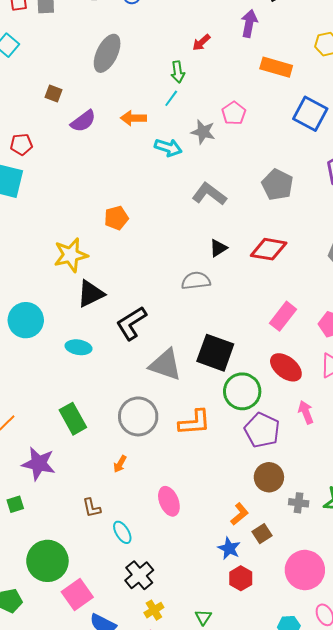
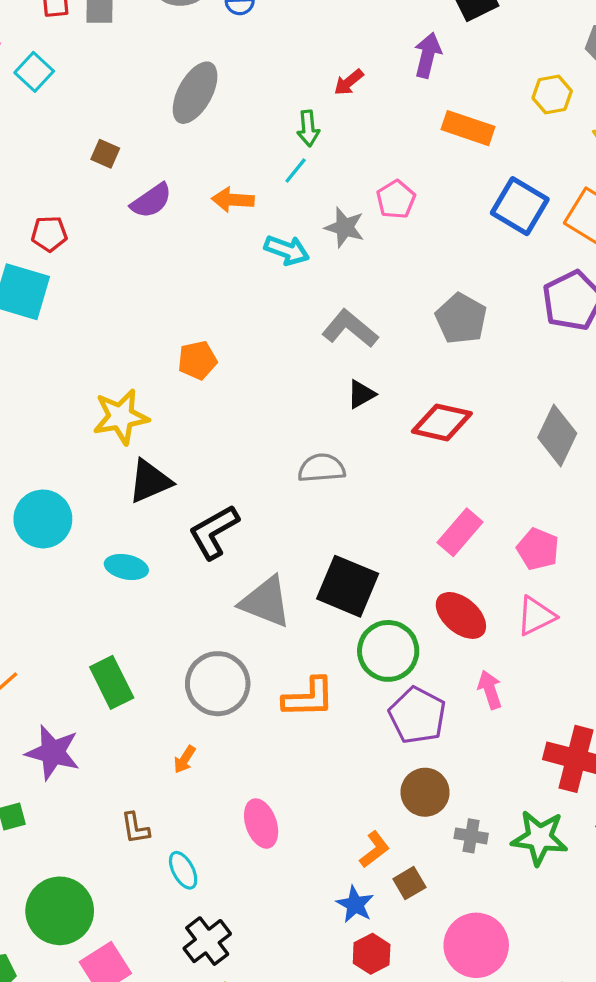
black triangle: (218, 248) -> (361, 394), moved

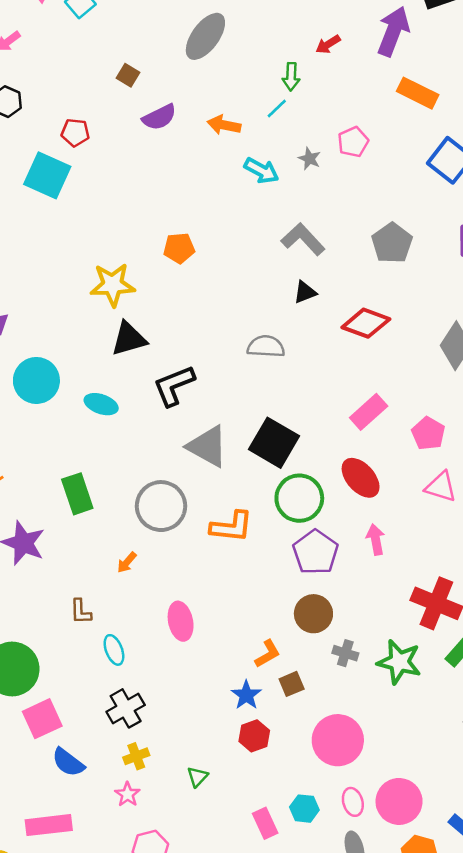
purple arrow: (428, 55) -> (393, 31), size x1.4
gray star: (345, 227) -> (309, 159), size x0.7
cyan circle: (43, 519) -> (36, 380), moved
pink triangle: (536, 616) -> (441, 487), moved, turned 36

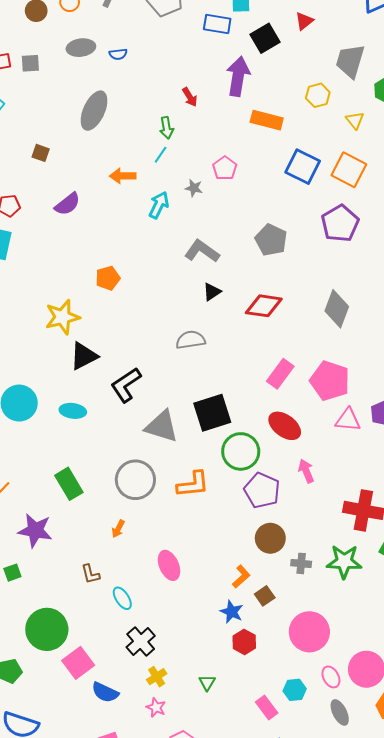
red arrow: (328, 44) -> (190, 97), turned -78
purple semicircle: (159, 117) -> (68, 204), moved
cyan arrow: (261, 171) -> (159, 205), turned -80
pink pentagon: (428, 433) -> (330, 381), size x1.5
black square: (274, 443) -> (212, 413), turned -36

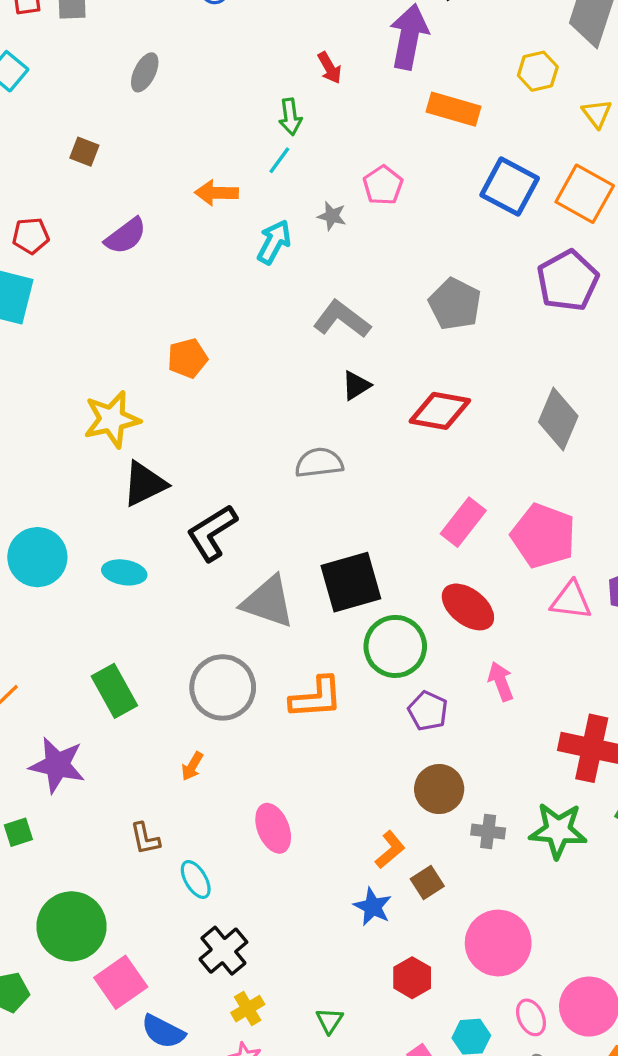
gray ellipse: (94, 111) -> (145, 72), moved, size x0.6
purple pentagon: (262, 490) -> (428, 711), size x0.7
red hexagon: (244, 642) -> (412, 978), moved

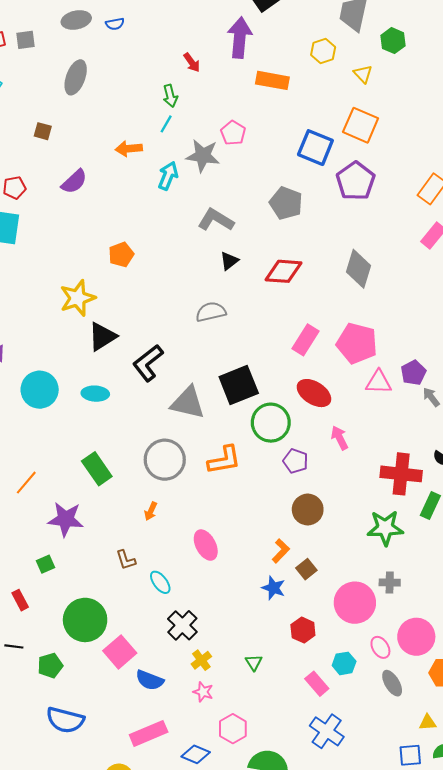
gray ellipse: (145, 72) -> (76, 77), size x1.4
blue square: (510, 187) -> (315, 148), moved
gray star: (332, 216) -> (203, 156), size x1.8
gray cross: (488, 832) -> (390, 583), moved

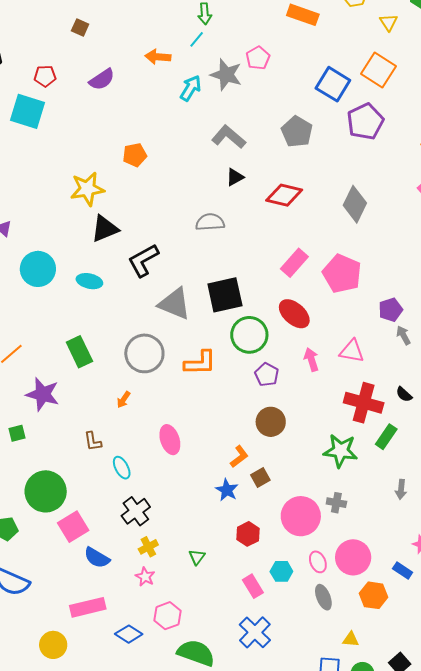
pink triangle: (378, 382) -> (352, 351), moved

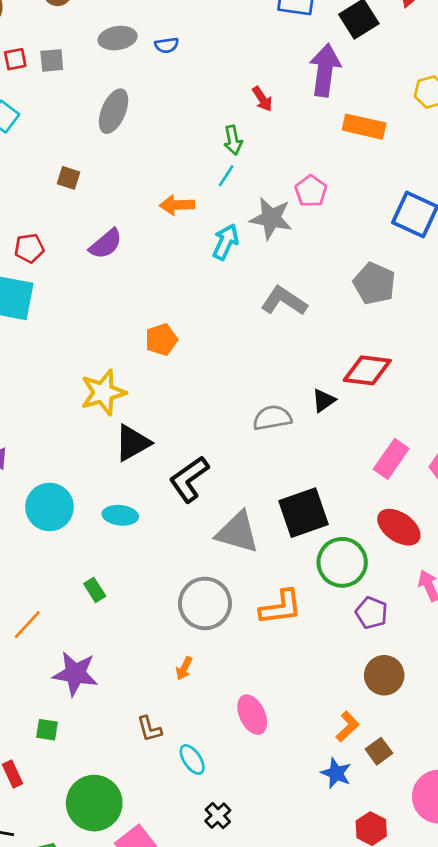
black triangle: (235, 177) -> (324, 401), moved
green rectangle: (79, 352) -> (95, 590), moved, size x0.6
green square: (17, 433) -> (47, 730), turned 30
black cross: (136, 511) -> (218, 816), size x0.7

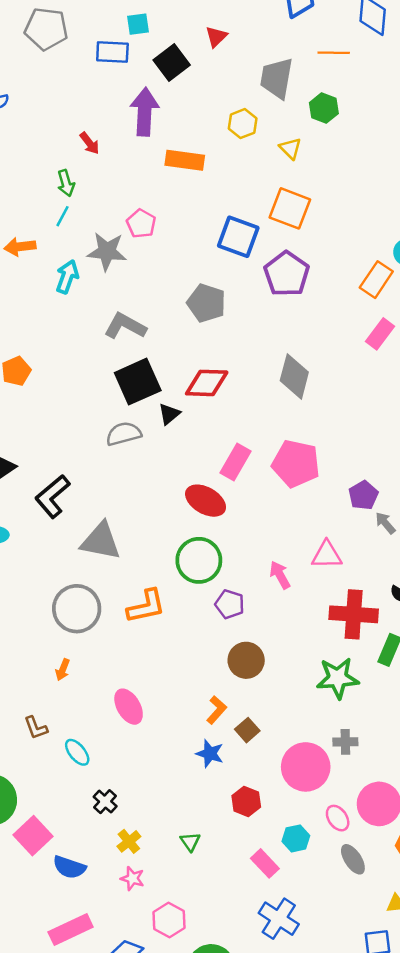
black square: (303, 513) -> (138, 382), moved
red ellipse: (399, 527) -> (206, 501), moved

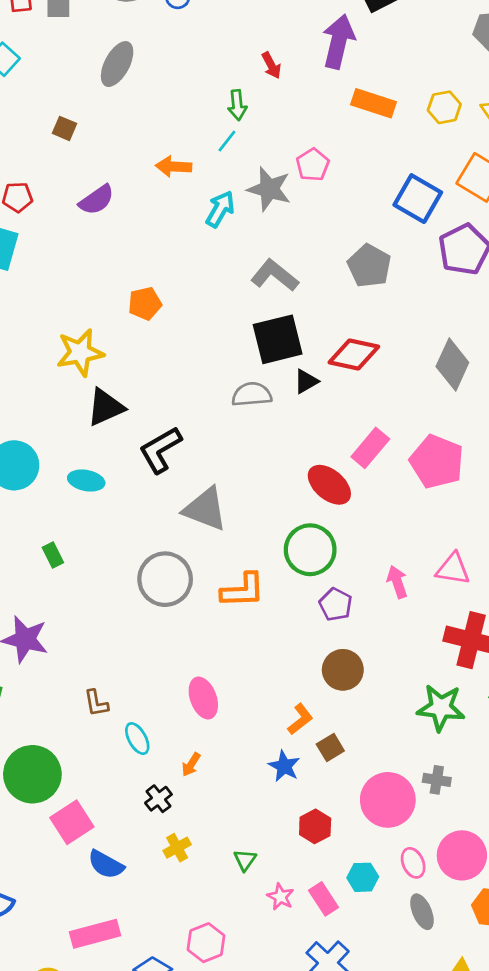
yellow hexagon: (243, 124) -> (444, 107), moved
orange arrow: (63, 670) -> (191, 765), moved
pink star: (132, 878) -> (280, 897), moved

